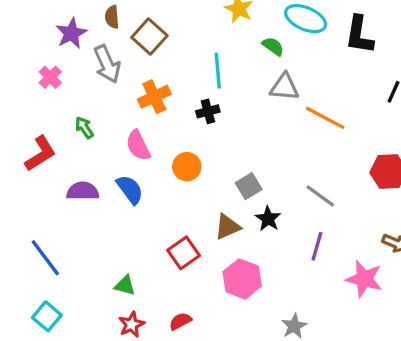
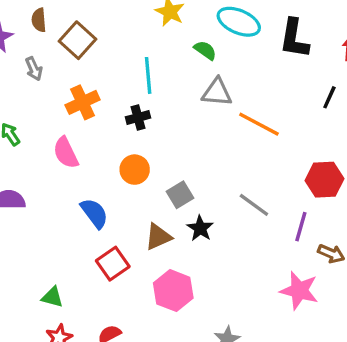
gray arrow: (107, 64) -> (34, 69), size x0.6
orange circle: (187, 167) -> (135, 170), moved
blue semicircle: (130, 189) -> (94, 213), moved
purple line: (317, 246) -> (301, 227), moved

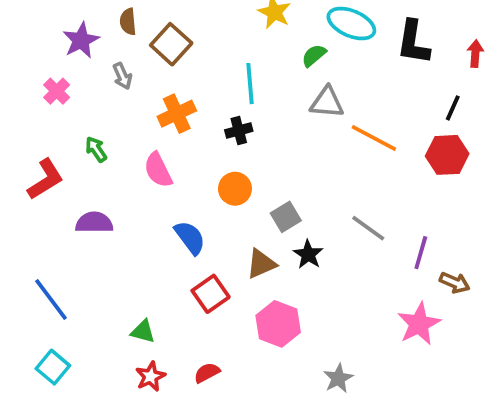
green semicircle: (205, 50) -> (314, 55), turned -75
red hexagon: (324, 180) -> (447, 155), moved
pink star: (299, 291) -> (419, 324), turned 30

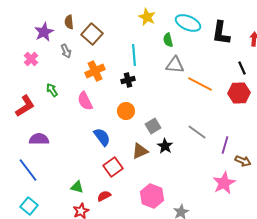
green semicircle: (314, 55) -> (168, 40), turned -64
black line: (453, 108) -> (242, 68), turned -48
purple semicircle: (94, 223) -> (39, 139), moved
pink hexagon: (278, 324) -> (152, 196), moved
red semicircle: (207, 373) -> (104, 196), moved

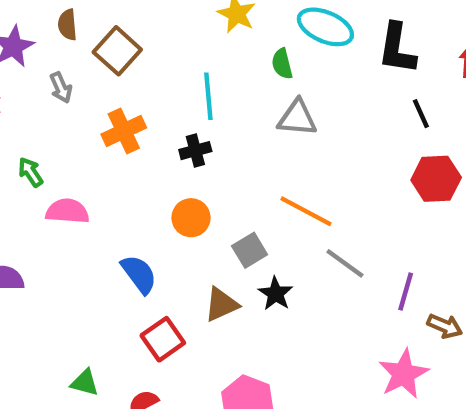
black line: (242, 68) -> (421, 114), moved
orange line: (200, 84) -> (306, 211), moved
pink semicircle: (85, 101) -> (67, 211), moved, turned 120

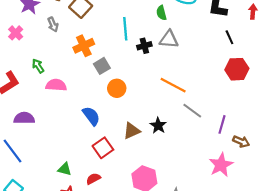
black cross: (195, 151) -> (144, 46), moved
gray square: (250, 250) -> (102, 66), moved

